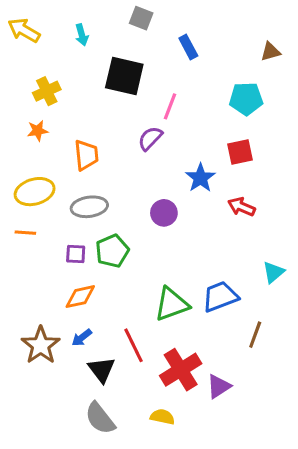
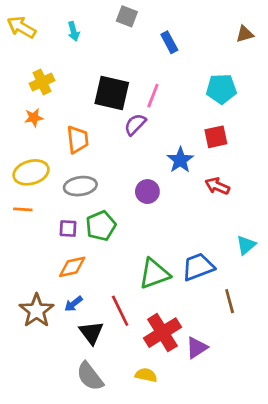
brown triangle: (270, 52) -> (245, 34), moved
black square: (124, 76) -> (112, 93), moved
brown line: (255, 335) -> (230, 301), turned -35

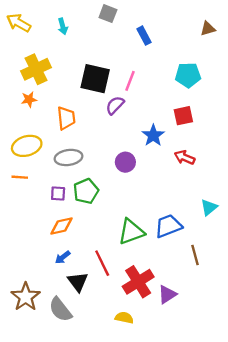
yellow cross: (42, 82) -> (36, 69), size x1.4
brown star: (37, 311) -> (26, 297), moved
gray semicircle: (90, 376) -> (60, 310), moved

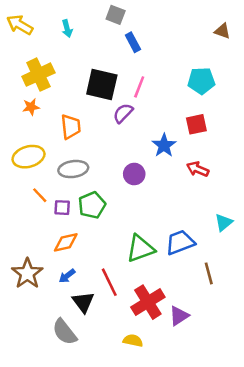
brown triangle: (208, 29) -> (222, 31), turned 35
blue rectangle: (144, 36) -> (133, 42), moved
orange line: (20, 177) -> (40, 195), moved, turned 42
brown star: (26, 297) -> (27, 273), moved

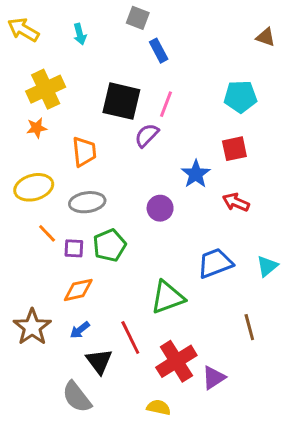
blue trapezoid: (180, 242) -> (215, 263), moved

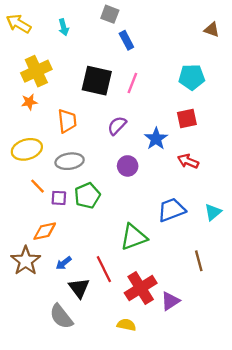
purple semicircle: (147, 135) -> (117, 126), moved
orange diamond: (78, 290) -> (45, 231), moved

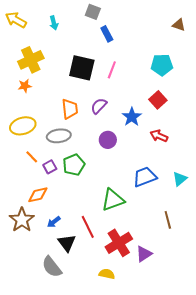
red square: (187, 119) -> (158, 100), turned -30
orange trapezoid: (67, 121) -> (70, 109), moved
purple square: (59, 198) -> (50, 167), turned -32

